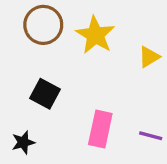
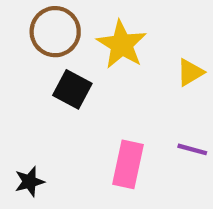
black square: (45, 94) -> (72, 89), moved
purple line: (151, 136) -> (192, 149), moved

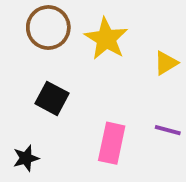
black square: (72, 89) -> (52, 98), moved

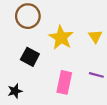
yellow star: (106, 39) -> (61, 37), moved
yellow triangle: (166, 63) -> (95, 36), turned -32

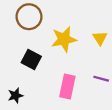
yellow star: (61, 37) -> (64, 39), turned 30

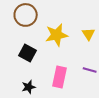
black star: (15, 96) -> (29, 87), moved

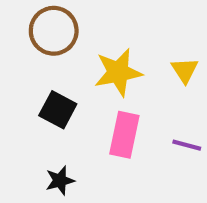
pink rectangle: (60, 77) -> (124, 135), moved

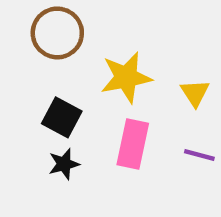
yellow triangle: (185, 70) -> (195, 93), moved
black star: (60, 180) -> (64, 164), moved

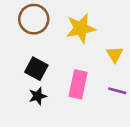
yellow star: (126, 77) -> (81, 28), moved

